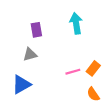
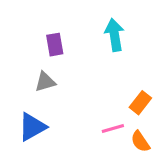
pink line: (73, 72) -> (113, 129), moved

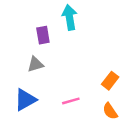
cyan arrow: (115, 35) -> (70, 17), moved
pink line: (113, 129) -> (71, 101), moved

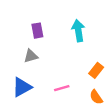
cyan arrow: (70, 17) -> (78, 31), moved

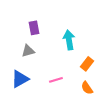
cyan arrow: (78, 31) -> (69, 40), moved

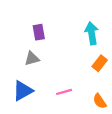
cyan arrow: (69, 40) -> (92, 33), moved
orange rectangle: (87, 64) -> (100, 63), moved

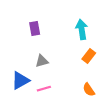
gray triangle: (32, 59) -> (42, 61), moved
pink line: (64, 92) -> (44, 89), moved

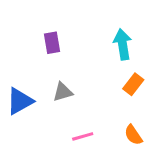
blue triangle: (20, 80) -> (20, 101), moved
pink line: (44, 89) -> (83, 136), moved

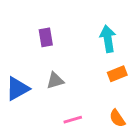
orange rectangle: (133, 84) -> (117, 74), turned 30

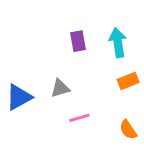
purple rectangle: (46, 37) -> (78, 41), moved
pink line: (73, 120) -> (79, 118), moved

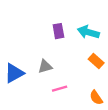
cyan arrow: (118, 43) -> (88, 32), turned -65
orange rectangle: (128, 81) -> (96, 61), turned 64

